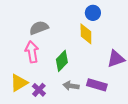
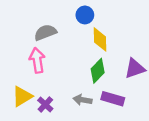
blue circle: (93, 13) -> (85, 15), moved
green diamond: (62, 61) -> (98, 71), moved

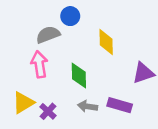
blue circle: (85, 15) -> (70, 16), moved
green diamond: (98, 71) -> (79, 75), moved, turned -45

